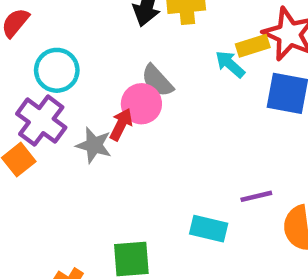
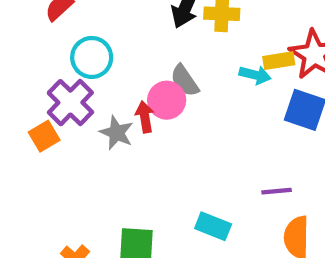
cyan arrow: (230, 64) -> (255, 75), turned 144
red arrow: (121, 124) -> (145, 117), turned -44
purple line: (256, 196) -> (277, 191), moved

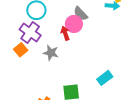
gray star: (117, 133) -> (51, 53), moved
cyan rectangle: (213, 226) -> (105, 78), turned -49

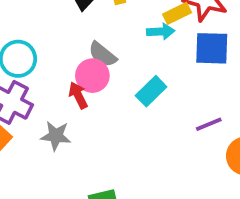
cyan rectangle: (105, 78) -> (151, 91), moved

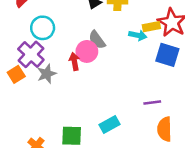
cyan rectangle: (151, 91) -> (109, 125), moved
gray star: (56, 136) -> (47, 74), moved, turned 30

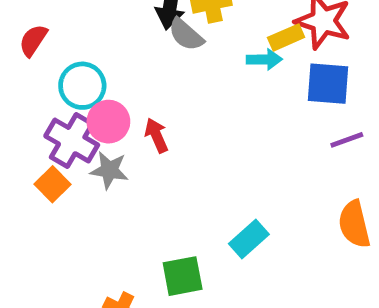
gray semicircle: (97, 40) -> (186, 35), moved
pink circle: (87, 51) -> (108, 122), moved
gray star: (47, 74) -> (109, 170), turned -30
purple line: (152, 103) -> (347, 140), moved

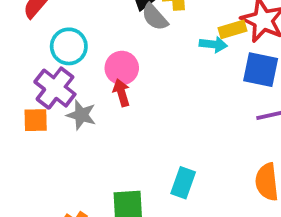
pink circle: (108, 122) -> (122, 68), moved
orange square: (52, 184) -> (36, 120), turned 36
cyan rectangle: (249, 239) -> (183, 183), turned -36

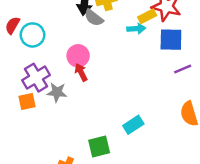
cyan circle: (69, 46) -> (33, 35), moved
purple cross: (55, 88) -> (36, 78), turned 32
cyan rectangle: (183, 183) -> (133, 125), turned 48

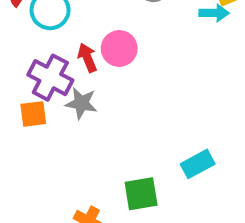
red arrow: (81, 72) -> (87, 58), moved
purple cross: (36, 78) -> (50, 78), turned -36

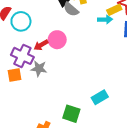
red arrow: (87, 58) -> (41, 45), turned -96
green square: (141, 194) -> (71, 114), turned 30

